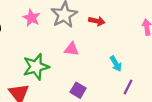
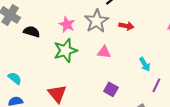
green star: (36, 67) -> (65, 51), moved

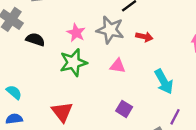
gray star: (97, 21) -> (110, 30), turned -30
cyan arrow: (145, 64) -> (164, 82), size x1.5
purple line: (156, 85) -> (175, 117), moved

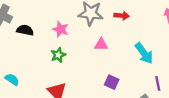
pink star: (76, 33) -> (60, 29), moved
green star: (73, 63) -> (58, 55), moved, size x0.6
purple line: (175, 117) -> (158, 83), turned -32

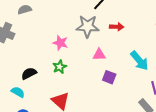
black semicircle: (25, 30) -> (29, 73), moved, turned -35
purple square: (112, 82) -> (109, 77), moved

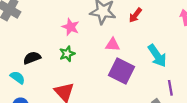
red arrow: (117, 27) -> (135, 15), turned 120
purple square: (109, 77) -> (122, 71), size x1.6

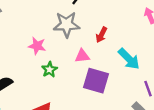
red arrow: (135, 15) -> (101, 35), moved
green star: (67, 54) -> (49, 70), moved

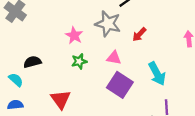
red arrow: (101, 35) -> (139, 34), moved

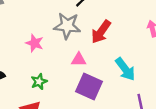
red arrow: (139, 34) -> (101, 32), size x1.5
green star: (79, 61) -> (39, 82), moved

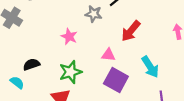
gray star: (67, 26) -> (94, 14), moved, size x0.7
green star: (39, 82) -> (70, 72), size x1.5

